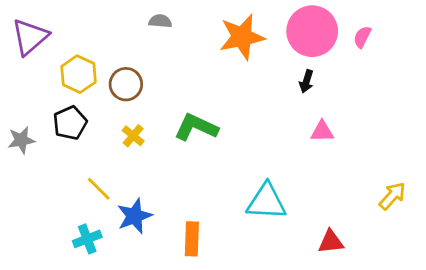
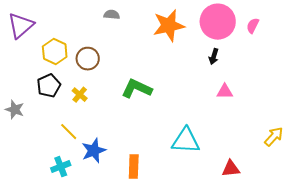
yellow cross: (133, 136) -> (80, 95), moved
gray star: (21, 140) -> (15, 110), moved, turned 30

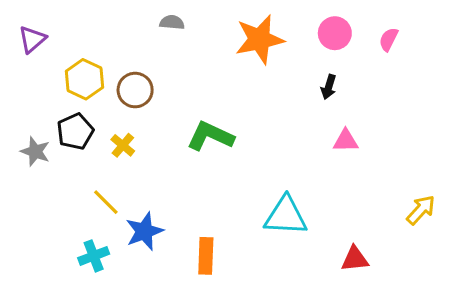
pink circle: (218, 22) -> (335, 33), size x0.6
purple triangle: (21, 26) -> (32, 39), size x0.7
gray star: (15, 110) -> (35, 151), moved

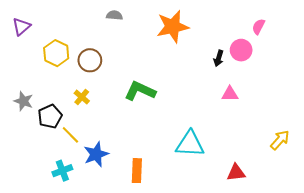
pink circle: (335, 33) -> (241, 50), moved
black pentagon: (75, 132) -> (50, 116), moved

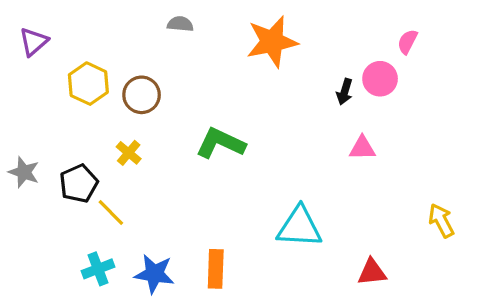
gray star: (23, 101) -> (24, 172), moved
yellow arrow: (280, 140) -> (441, 221), turned -70
blue star: (96, 154) -> (154, 274), moved, turned 30

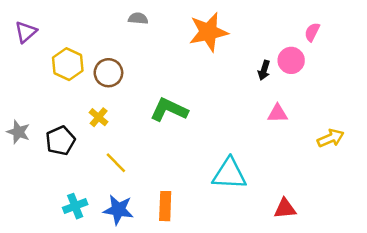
yellow line: (111, 212) -> (116, 163), moved
yellow arrow: (441, 221) -> (331, 138), moved, turned 95

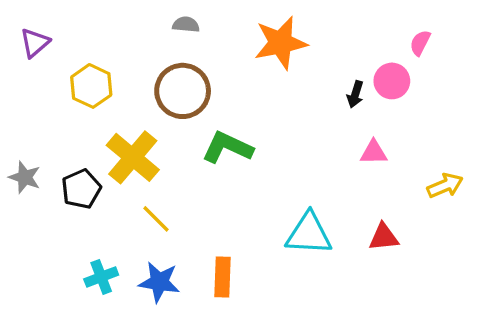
brown circle: (108, 73) -> (183, 91), moved, size x1.4
yellow cross: (99, 117) -> (133, 157), size x2.0
red triangle: (285, 209) -> (384, 237), moved

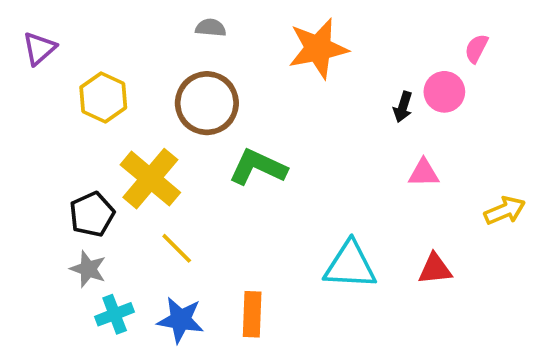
gray star: (25, 177) -> (88, 269), moved

